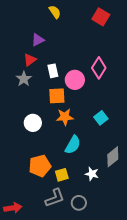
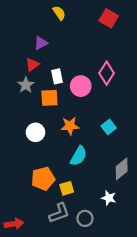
orange square: (57, 96) -> (49, 98), moved
white star: (92, 174) -> (109, 198), moved

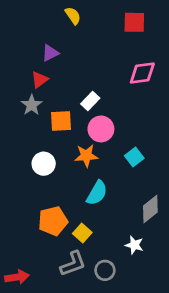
red square: (109, 18) -> (134, 22), turned -30
pink diamond: (107, 73) -> (142, 73), moved, turned 50
white rectangle: (57, 76) -> (90, 101), moved, turned 56
pink circle: (81, 86) -> (101, 129), moved
yellow square: (67, 188) -> (82, 233), turned -32

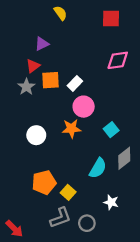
orange square: (61, 121) -> (51, 80), moved
cyan semicircle: (97, 193) -> (98, 168), moved
gray diamond: (150, 209) -> (124, 158), moved
red arrow: (17, 277) -> (14, 229), turned 54

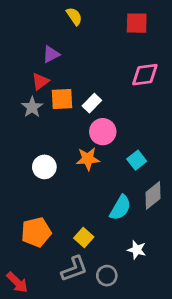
orange pentagon: (44, 182) -> (36, 232), moved

